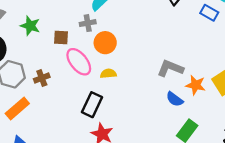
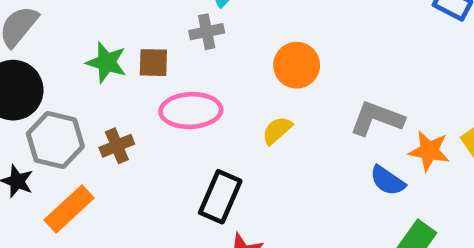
green star: (30, 26) -> (106, 62), moved
orange circle: (105, 43) -> (297, 65), moved
pink ellipse: (79, 62) -> (191, 111), turned -52
yellow semicircle: (108, 74) -> (277, 130), moved, turned -35

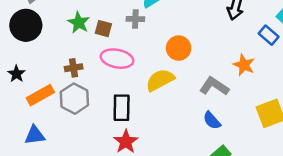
yellow semicircle: (277, 130) -> (160, 80), size x1.6
gray hexagon: (55, 140) -> (74, 99), moved
orange star: (429, 151) -> (244, 65), moved
black rectangle: (220, 197) -> (122, 108), turned -36

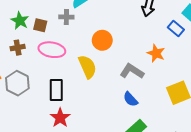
brown cross: (74, 68) -> (18, 48), moved
yellow semicircle: (160, 80) -> (87, 67), turned 95

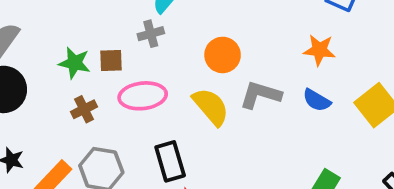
gray L-shape: (132, 71) -> (260, 95), moved
blue semicircle: (130, 99) -> (317, 100), moved

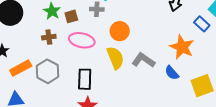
orange star: (319, 50) -> (182, 47), size x1.4
orange circle: (223, 55) -> (120, 31), moved
brown square: (111, 61) -> (71, 16), turned -32

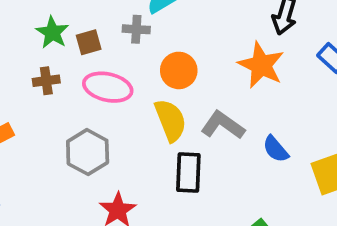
orange star: (182, 47) -> (261, 65), moved
gray hexagon: (47, 71) -> (88, 152), moved
black rectangle: (85, 79) -> (188, 173), moved

